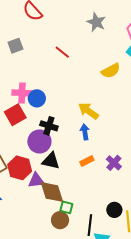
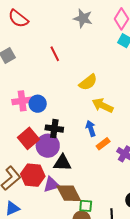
red line: (62, 52) -> (55, 54), turned 35
yellow semicircle: (111, 71) -> (88, 82), moved
yellow arrow: (88, 111) -> (103, 105), moved
red square: (15, 115) -> (28, 138), moved
orange rectangle: (87, 161) -> (103, 144), moved

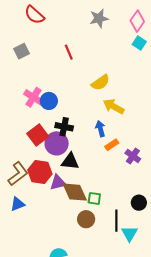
gray star: (83, 18) -> (99, 18), turned -30
pink cross: (22, 101) -> (33, 97), turned 36
green square: (86, 206) -> (94, 198), moved

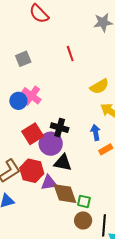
gray square: (21, 51) -> (23, 59), moved
blue circle: (49, 101) -> (18, 101), moved
brown circle: (86, 219) -> (83, 220), moved

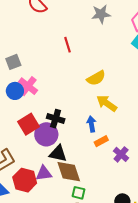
gray square: (23, 59) -> (13, 62), moved
red hexagon: (32, 171) -> (25, 180), moved
brown diamond: (65, 194) -> (69, 172), moved

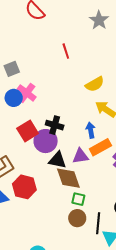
gray star: (101, 14) -> (99, 20), turned -30
orange rectangle: (101, 141) -> (100, 147), size x1.5
purple triangle: (44, 173) -> (80, 156), moved

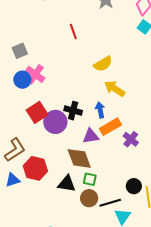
black cross: (55, 125) -> (73, 111), moved
black triangle: (57, 160) -> (67, 184), moved
black line: (98, 223) -> (110, 203), turned 70

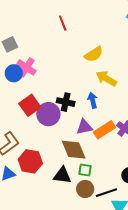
orange rectangle: (110, 127) -> (104, 130), moved

